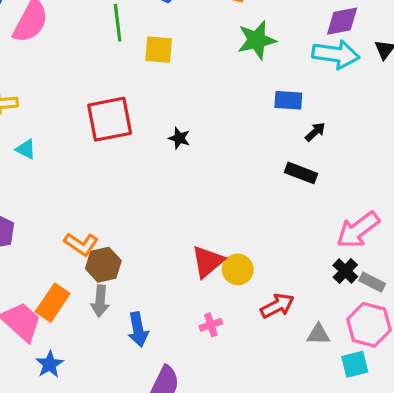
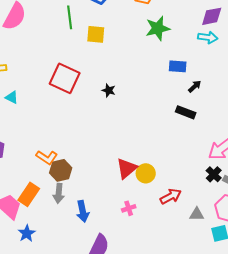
cyan arrow: (336, 54) -> (208, 37), size x0.7
red square: (110, 119) -> (65, 78), turned 36

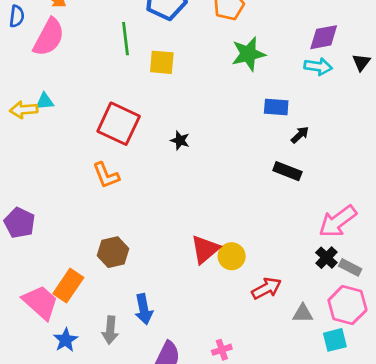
cyan triangle: (12, 97) -> (45, 101), moved, turned -32
orange L-shape: (47, 157) -> (106, 175), moved, turned 35
gray arrow: (59, 193) -> (110, 330), moved
pink cross: (129, 208) -> (222, 350), moved

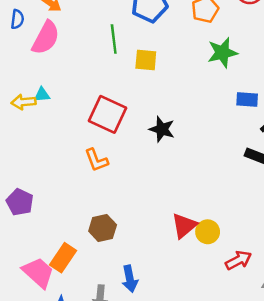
black star: (180, 140) -> (162, 129), size x1.5

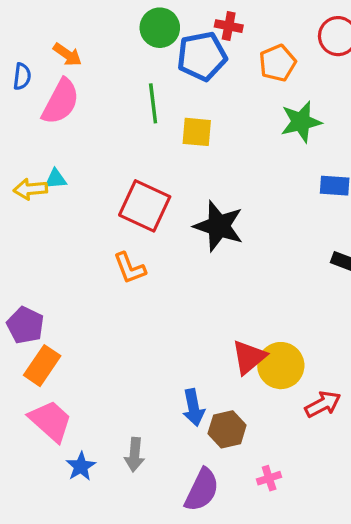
black star: (162, 129) -> (219, 226), size x1.4
brown hexagon: (103, 228) -> (227, 429), moved
yellow circle: (208, 232) -> (281, 366), size x1.4
orange rectangle: (63, 258) -> (42, 366), moved
blue arrow: (130, 279) -> (193, 408), moved

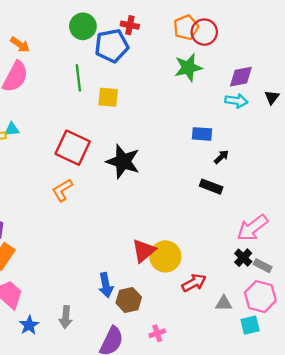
orange pentagon: (277, 63) -> (186, 27), moved
green star: (301, 122) -> (188, 68), moved
orange L-shape: (130, 268) -> (62, 190), turned 80

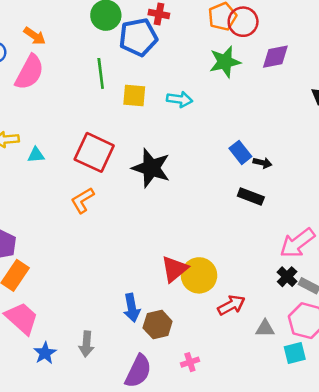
purple diamond: (241, 77) -> (275, 57), moved
cyan arrow: (236, 101) -> (180, 99), moved
cyan triangle: (12, 129) -> (36, 155), moved
blue rectangle: (202, 134) -> (240, 152), moved, turned 48
black arrow: (221, 157) -> (262, 163), turned 56

